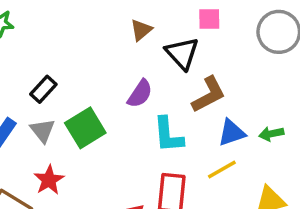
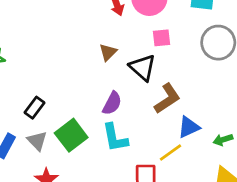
green arrow: (271, 134) -> (223, 140), moved
cyan L-shape: (168, 135) -> (115, 138), moved
yellow line: (222, 169) -> (171, 152), moved

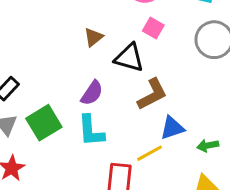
pink square: (162, 38) -> (153, 28), turned 30
black triangle: (143, 68) -> (129, 58), turned -32

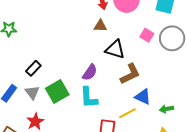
pink square: (153, 28) -> (147, 35), moved
brown triangle: (93, 37) -> (100, 26), moved, turned 40
blue triangle: (172, 128) -> (143, 97), turned 42

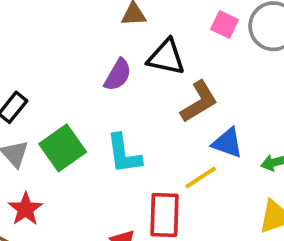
purple semicircle: (90, 72) -> (118, 75), moved

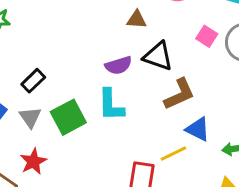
purple semicircle: (118, 75) -> (118, 65), turned 36
cyan L-shape: (124, 154) -> (111, 105), moved

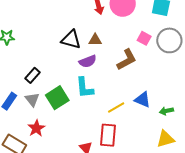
brown triangle: (137, 20) -> (95, 40), moved
black triangle: (158, 56) -> (71, 40), moved
brown L-shape: (179, 94) -> (127, 60), moved
yellow line: (173, 154) -> (116, 107), moved

